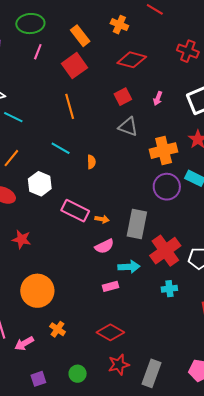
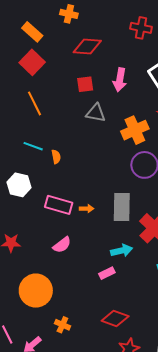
red square: (123, 97) -> (85, 84), turned 30
pink arrow: (158, 98) -> (120, 80), size x1.6
orange semicircle: (91, 162) -> (56, 157), moved
pink semicircle: (104, 246) -> (62, 245), moved

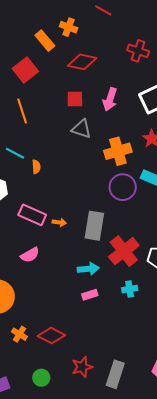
orange rectangle: (32, 32) -> (45, 41), moved
pink rectangle: (107, 273) -> (90, 295), moved
red diamond: (115, 318) -> (51, 336), moved

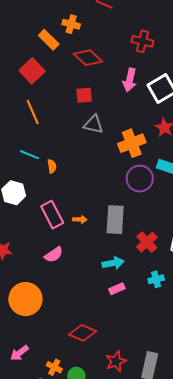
red diamond: (82, 62) -> (88, 58), turned 36
pink arrow: (110, 99) -> (130, 80), moved
pink rectangle: (32, 215) -> (52, 215), turned 44
red cross: (124, 251) -> (147, 242), size x0.7
orange cross: (19, 334) -> (54, 367), moved

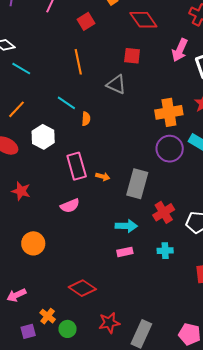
red square: (32, 71) -> (86, 21), size x0.7
gray triangle: (93, 124) -> (116, 84), moved
orange circle: (25, 299) -> (33, 243), size x0.7

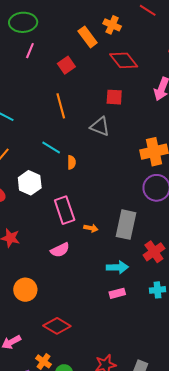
orange arrow: (103, 177) -> (91, 228), moved
red diamond: (82, 288) -> (57, 326), moved

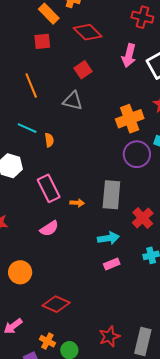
red square: (66, 65) -> (42, 41), moved, turned 36
red square: (114, 97) -> (83, 70), turned -30

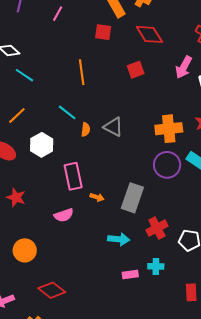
gray triangle: (73, 101) -> (113, 127), moved
pink rectangle: (112, 264) -> (130, 274), moved

